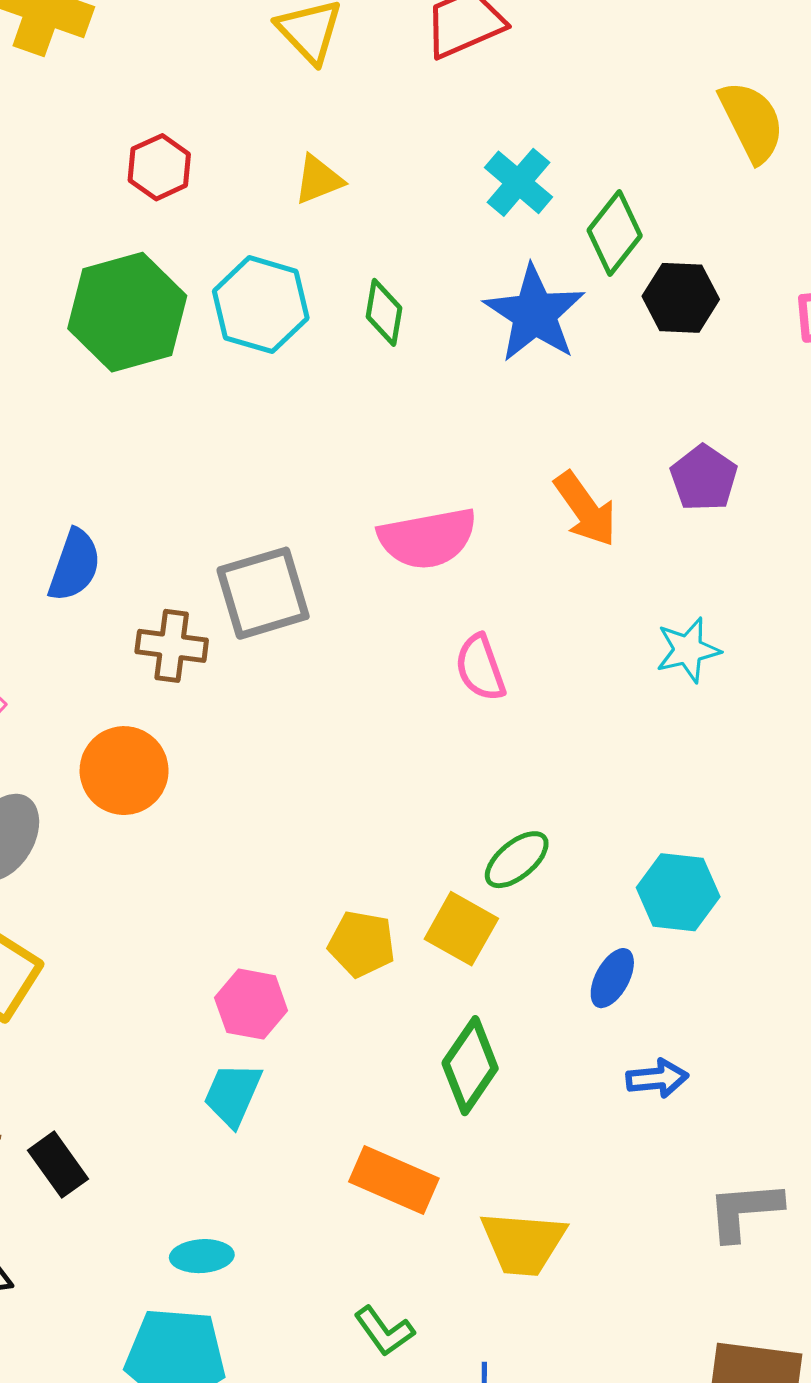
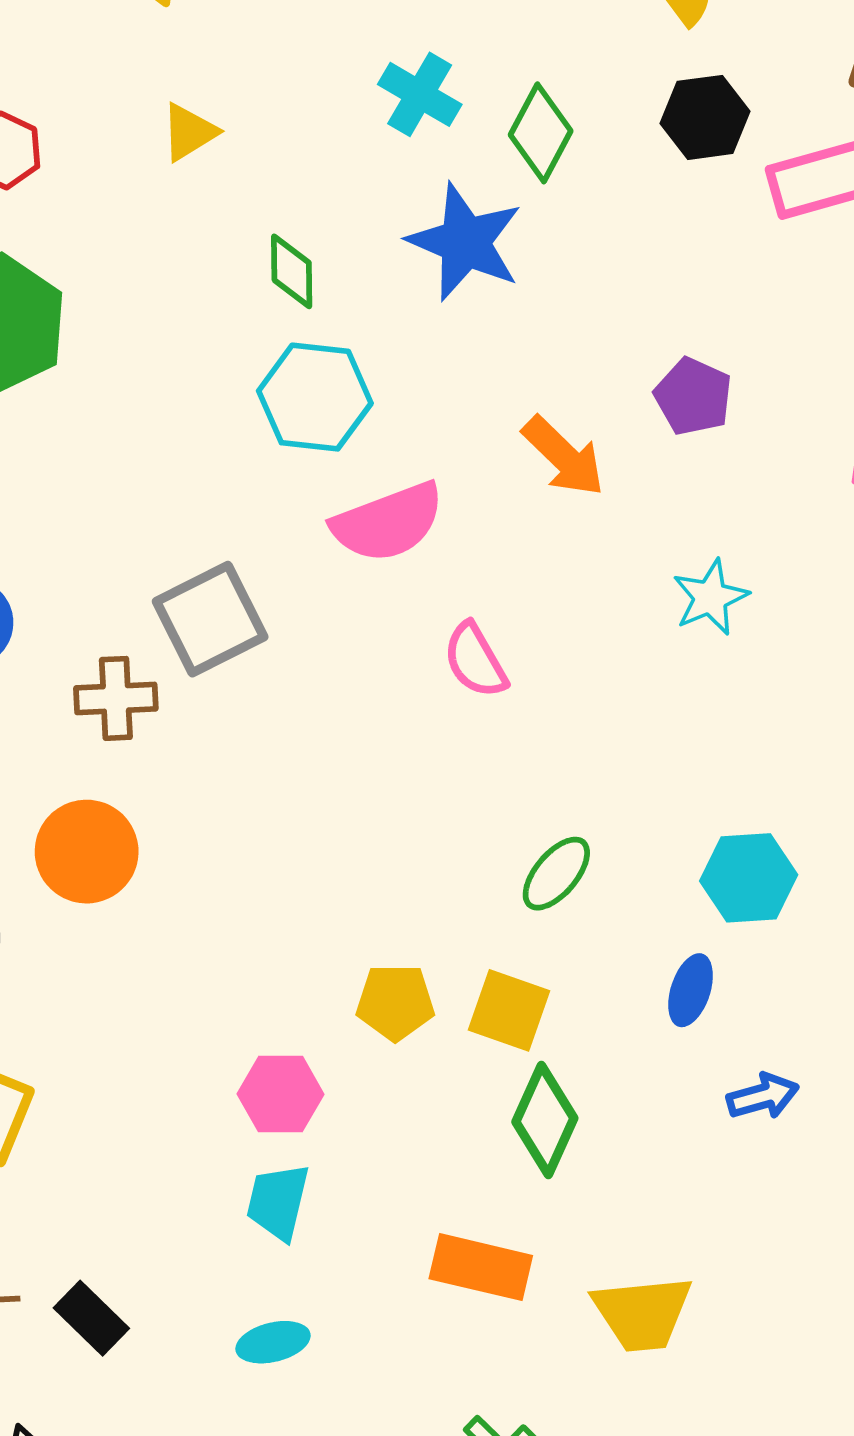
black hexagon: (681, 298) -> (705, 117), moved
cyan hexagon: (261, 305) -> (315, 397), moved
yellow square: (461, 929) -> (509, 1010), moved
cyan ellipse: (202, 1256) -> (273, 1342), moved

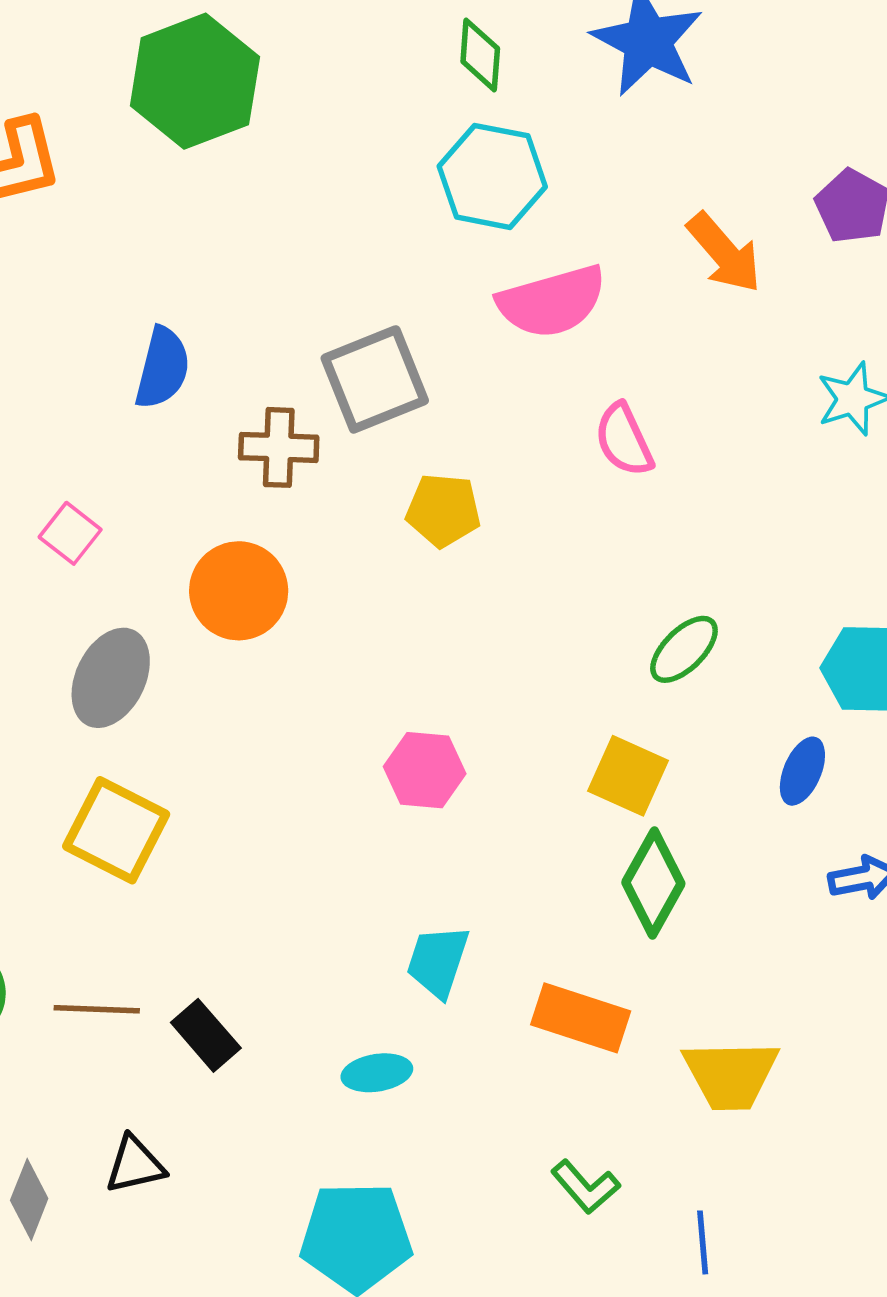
yellow pentagon: (395, 1002) -> (443, 510), moved
pink hexagon: (281, 1094) -> (425, 770), moved
cyan trapezoid: (278, 1202) -> (438, 961), moved

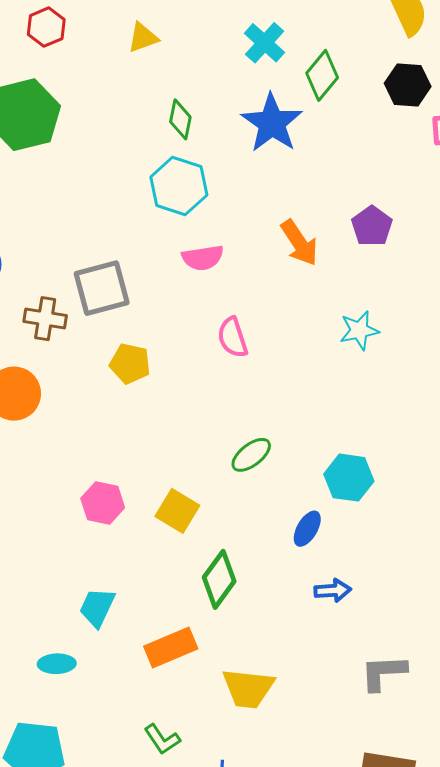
pink semicircle: (552, 302) -> (203, 258), size x0.7
yellow square: (628, 776) -> (177, 511), moved
orange rectangle: (581, 1018) -> (171, 648), turned -48

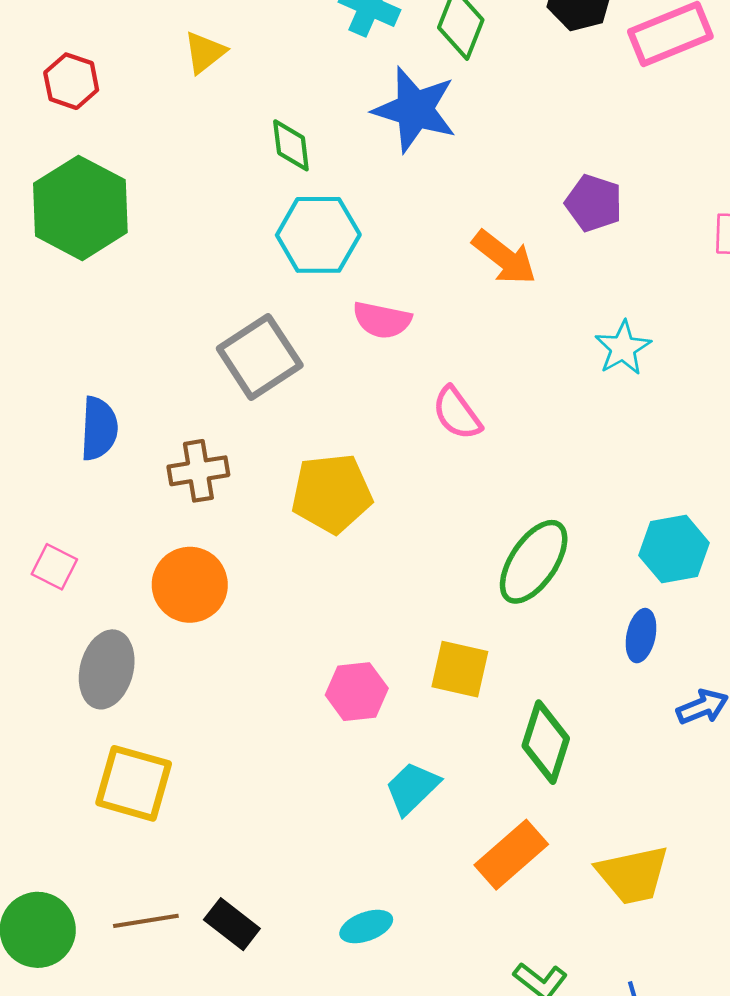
pink semicircle: (203, 258) -> (382, 320), turned 39
gray square: (102, 288) -> (260, 357), moved
yellow pentagon: (130, 364) -> (332, 493), size x1.4
green ellipse: (251, 455) -> (534, 562), size x1.5
cyan trapezoid: (97, 607) -> (412, 788), moved, turned 39

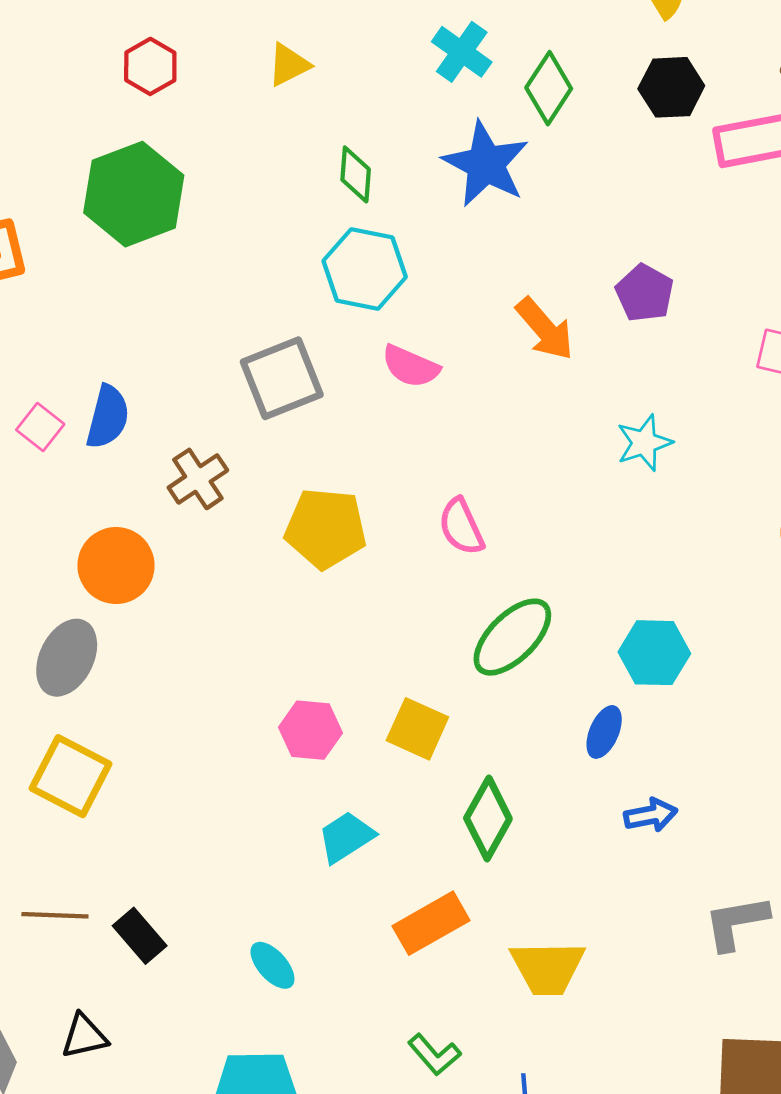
pink semicircle: (457, 413) -> (461, 527), moved
brown cross: (198, 471) -> (198, 479), turned -36
pink square: (54, 567) -> (40, 427), moved
orange circle: (190, 585) -> (116, 566), moved
cyan ellipse: (366, 927) -> (272, 965), turned 57

